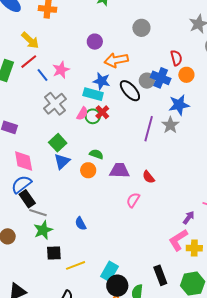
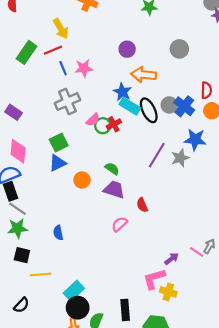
cyan rectangle: (93, 94) -> (130, 106), moved
green semicircle: (96, 154) -> (112, 169), moved

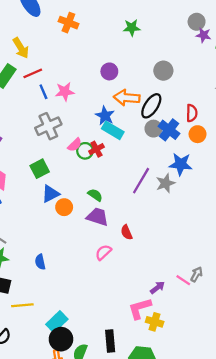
yellow arrow: (61, 29) -> (21, 48), moved
black ellipse: (149, 110) -> (151, 106), moved, turned 60
blue triangle: (58, 163) -> (50, 194), moved

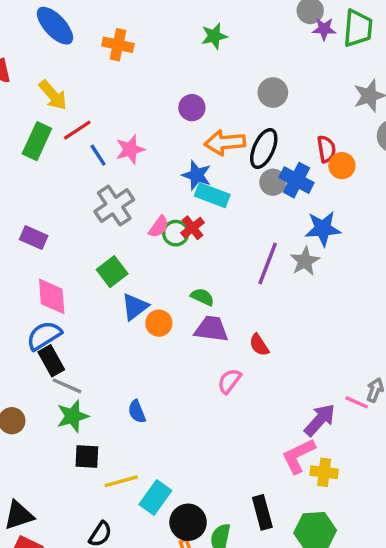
orange circle: (198, 134) -> (342, 166), moved
purple arrow: (157, 287) -> (320, 420), size x1.5
cyan rectangle: (57, 322) -> (155, 497), moved

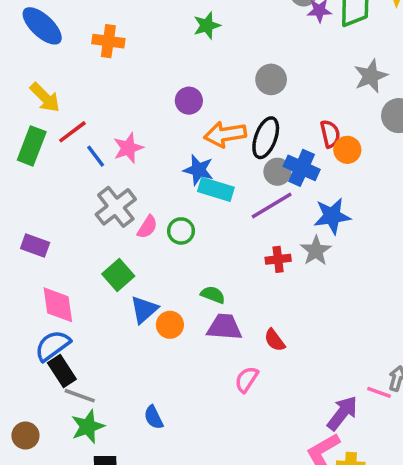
pink semicircle: (159, 227) -> (147, 227), moved
red cross: (193, 228) -> (278, 259), moved, turned 35
purple line: (268, 264) -> (272, 206), moved, turned 42

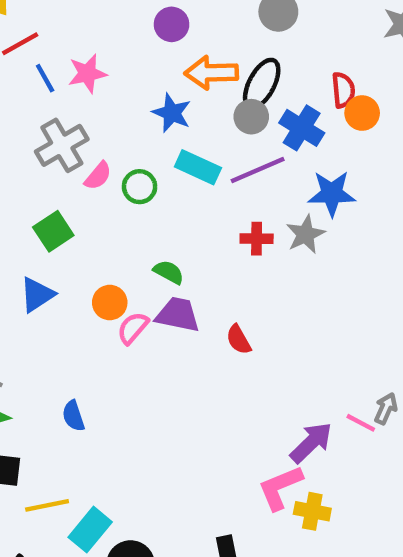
gray circle: (277, 172) -> (251, 117), moved
cyan rectangle: (216, 189) -> (198, 167), moved
blue triangle: (144, 310) -> (37, 295), moved
pink semicircle: (247, 379) -> (133, 328), moved

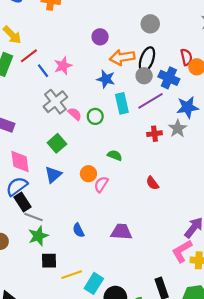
cyan rectangle: (198, 167) -> (122, 103), turned 60
pink semicircle: (98, 176) -> (75, 114), turned -80
purple trapezoid: (178, 315) -> (121, 232), moved

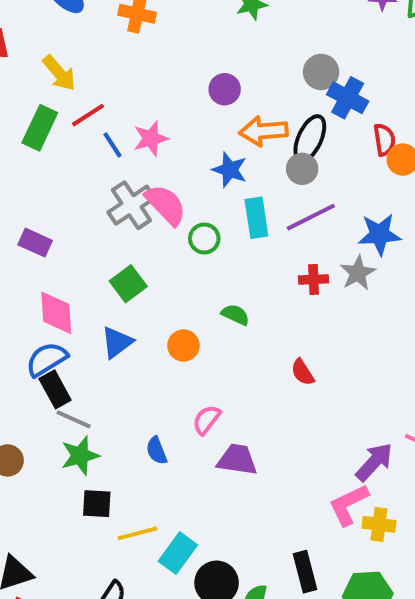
blue cross: (169, 78) -> (348, 98), moved
pink semicircle: (75, 114) -> (166, 205), moved, size x1.6
pink semicircle: (101, 184) -> (207, 420), moved

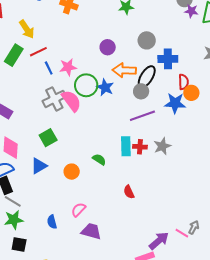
gray circle: (321, 72) -> (147, 40), moved
blue cross: (348, 98) -> (168, 59), turned -36
cyan rectangle: (256, 218) -> (126, 146), moved
blue star: (379, 234) -> (175, 103), moved
green circle: (204, 239) -> (86, 85), moved, size x1.5

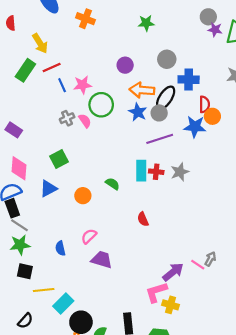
blue star: (105, 87) -> (138, 112), moved
gray cross: (54, 99) -> (67, 118), size x0.6
pink semicircle: (71, 101) -> (85, 121), size x0.6

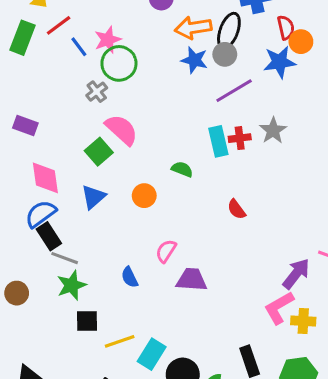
green circle: (101, 105) -> (119, 63), moved
pink semicircle: (85, 121) -> (122, 130), moved, size x1.6

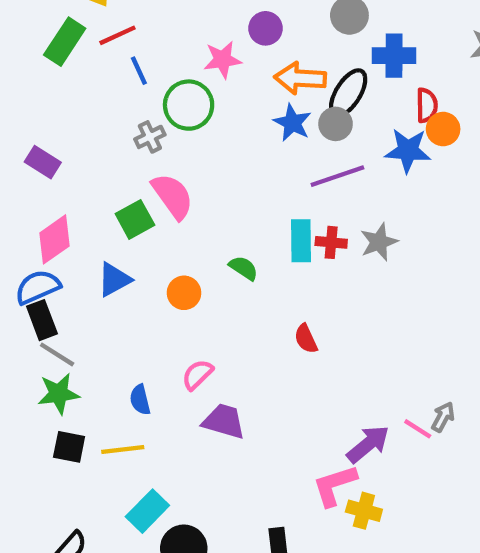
pink star: (108, 40) -> (223, 60), moved
pink diamond: (45, 178) -> (54, 239), turned 51
yellow line: (120, 341) -> (123, 449), moved

